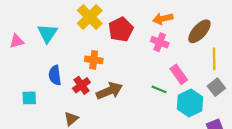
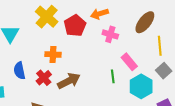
orange arrow: (163, 19) -> (100, 14), moved
green line: (159, 89) -> (113, 76), turned 64

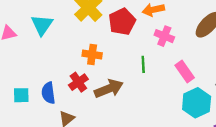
blue semicircle: (19, 71) -> (48, 93), moved
green line: (113, 76) -> (143, 64), moved

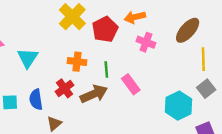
cyan triangle: (42, 25) -> (28, 58), moved
green line: (143, 64) -> (106, 69), moved
pink rectangle: (185, 72) -> (131, 84), moved

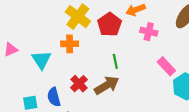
orange cross: (77, 62) -> (70, 44), moved
pink rectangle: (131, 84) -> (166, 66), moved

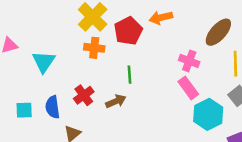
pink cross: (149, 32) -> (189, 61), moved
orange cross: (70, 44) -> (94, 48), moved
brown arrow: (107, 85) -> (116, 101), size x0.7

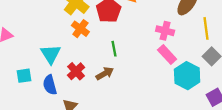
orange cross: (94, 48) -> (80, 29), turned 36
cyan triangle: (44, 62) -> (51, 54), moved
cyan square: (24, 110) -> (24, 76), moved

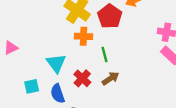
orange cross: (80, 29) -> (84, 36), turned -30
green line: (114, 49) -> (104, 54), moved

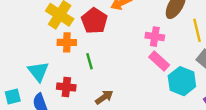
red cross: (82, 78) -> (66, 87), turned -36
brown arrow: (111, 78) -> (104, 97), moved

